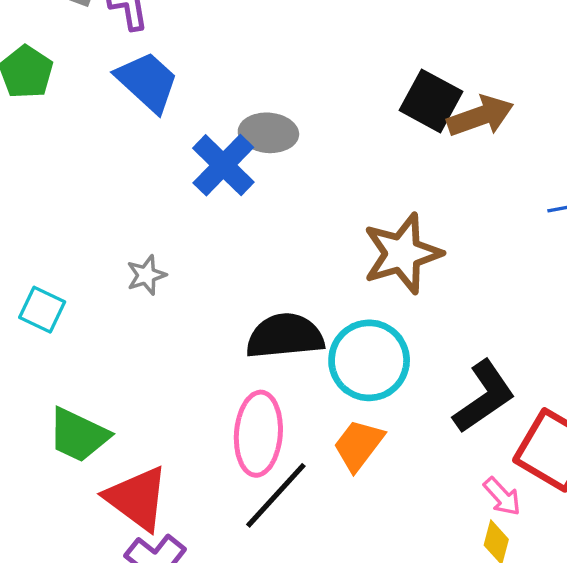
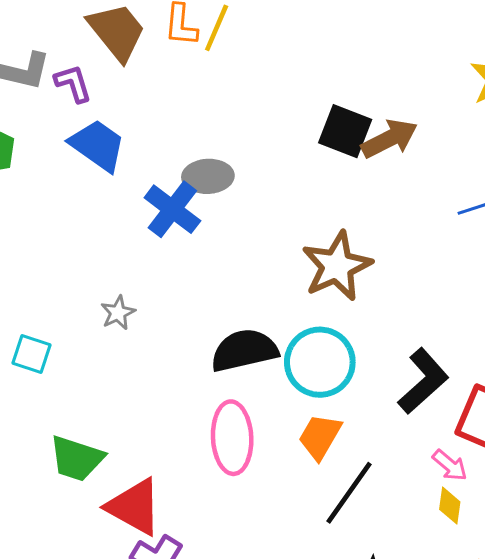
black line: (276, 495) -> (349, 493), moved

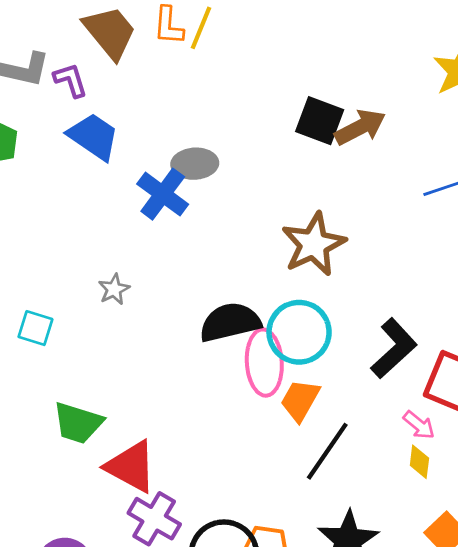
pink ellipse: (232, 438) -> (264, 363), moved

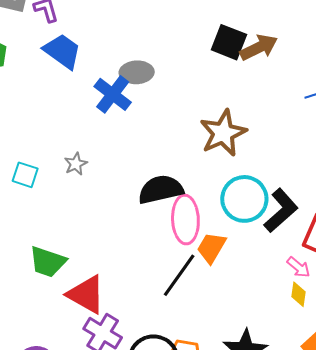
cyan square: (35, 328) -> (25, 175), moved
cyan circle: (299, 332) -> (244, 199), moved
black line: (327, 451) -> (179, 275), moved

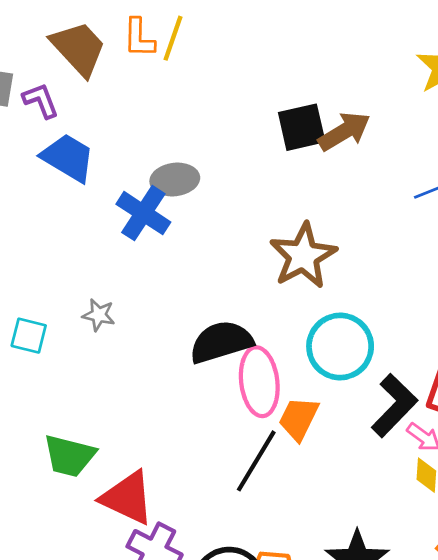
black square: (229, 42) -> (302, 127), turned -30
gray star: (76, 164) -> (99, 315), turned -30
black L-shape: (281, 211) -> (394, 405), moved

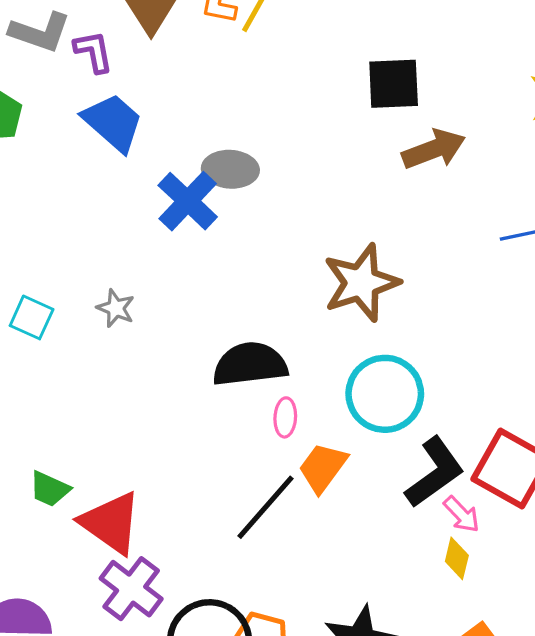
black square: (302, 127) -> (394, 84), moved
pink ellipse: (259, 382) -> (285, 417), size x0.5
green trapezoid: (69, 456) -> (50, 489), moved, size x0.7

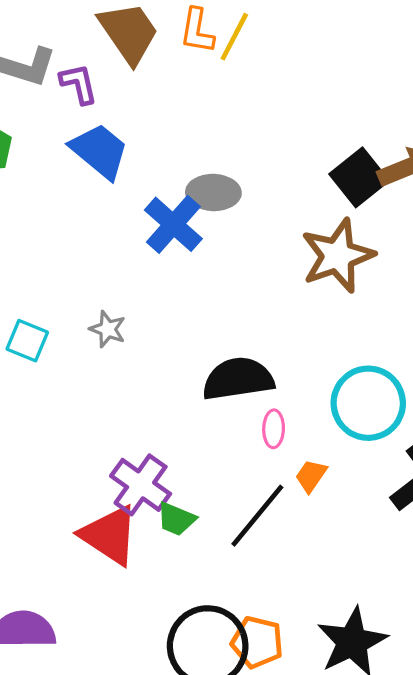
black square: (394, 84) -> (359, 177), moved, turned -34
brown star: (361, 283) -> (338, 256), moved
orange trapezoid: (323, 468) -> (311, 476), size x0.7
green trapezoid: (50, 489) -> (176, 519), moved
purple cross: (131, 589) -> (141, 485), moved

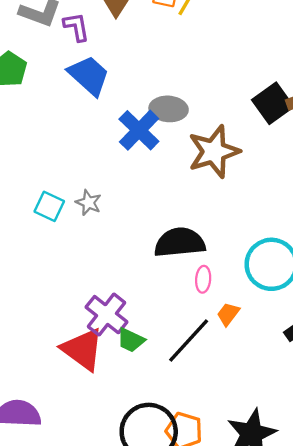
brown star: (338, 256) -> (214, 152), moved
cyan square: (27, 341) -> (49, 206), moved

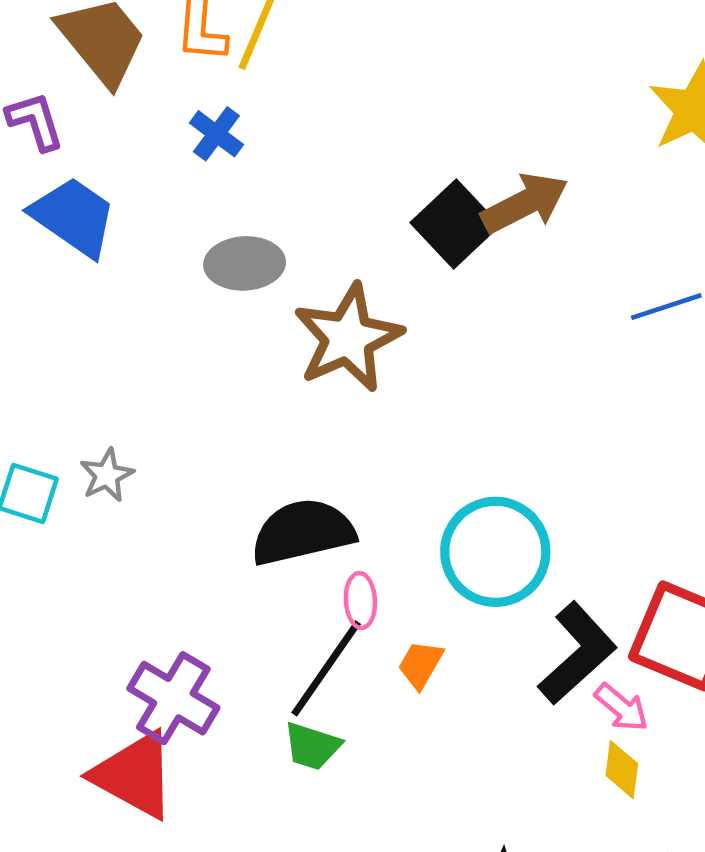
blue cross: (139, 130) -> (216, 134), moved, size x0.6
gray star: (88, 203) -> (107, 475), turned 30
green trapezoid: (131, 340) -> (312, 746), moved
black line: (189, 340) -> (326, 668), moved

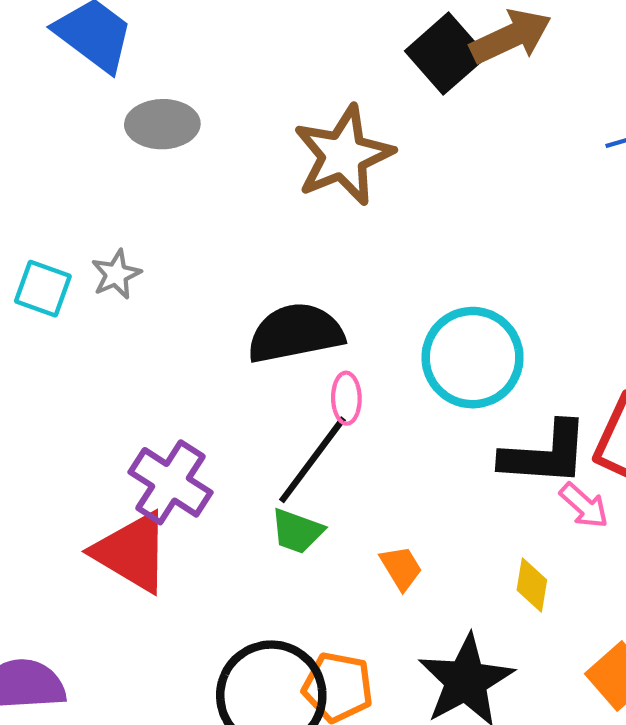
gray ellipse: (245, 263) -> (162, 124), moved
black L-shape: (577, 653) -> (545, 454), turned 44
orange trapezoid: (420, 664) -> (401, 568), moved, turned 117
yellow diamond: (622, 770) -> (532, 585), moved

